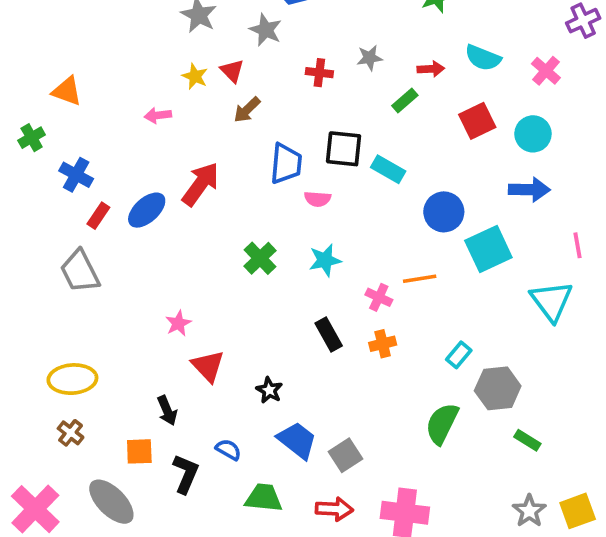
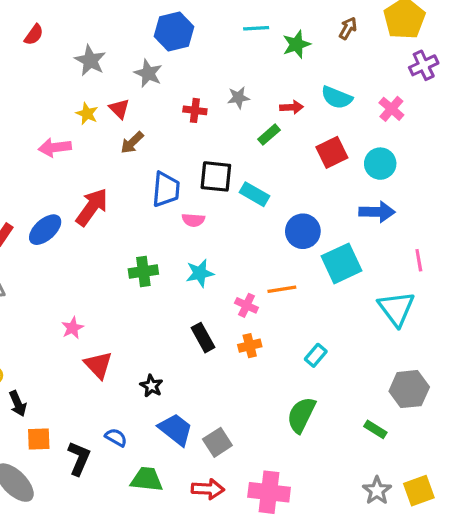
pink arrow: (158, 115) -> (55, 147), size x1.4
green cross: (260, 258) -> (143, 272), turned 36
gray hexagon: (498, 388) -> (409, 389), moved
black arrow: (167, 411) -> (18, 404), moved

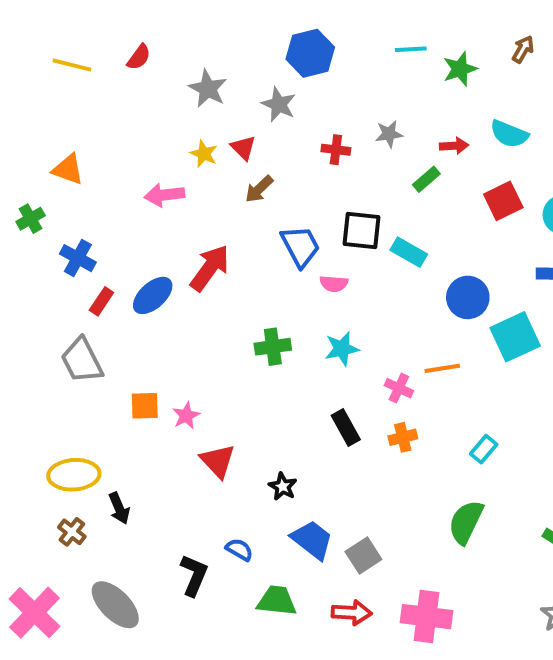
blue trapezoid: (166, 189) -> (300, 246), turned -33
orange square: (39, 439) -> (145, 406), moved

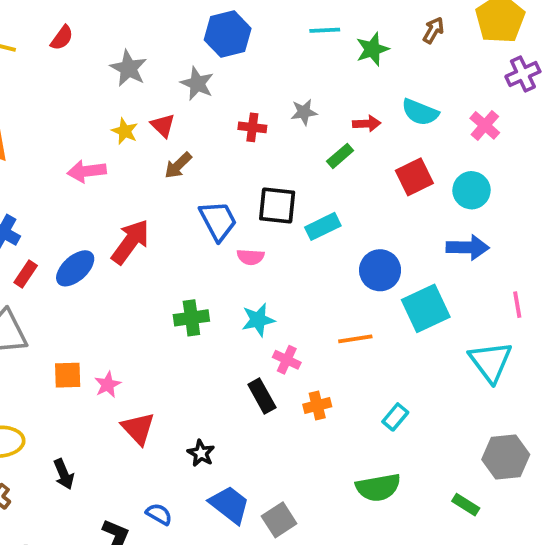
cyan rectangle: (409, 252) -> (323, 226), turned -56
pink cross: (399, 388) -> (287, 360), moved
black arrow: (119, 508) -> (64, 474), moved
green semicircle: (466, 522) -> (378, 487), turned -126

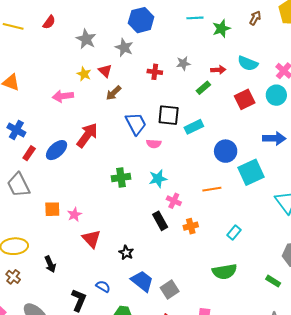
cyan circle: (471, 190) -> (276, 95), moved

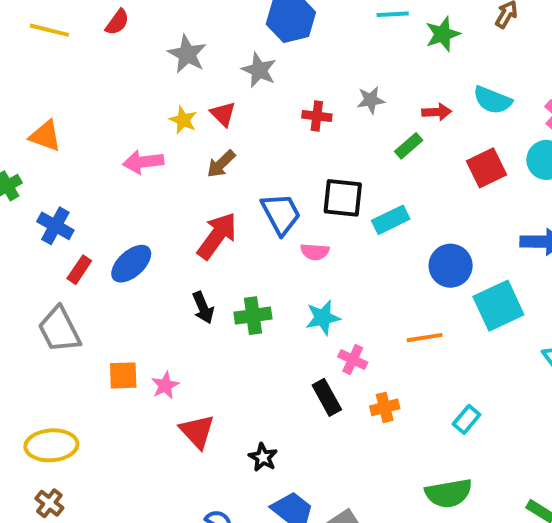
brown arrow: (114, 93) -> (221, 164), moved
red arrow: (87, 135) -> (217, 236), moved
black arrow: (50, 264) -> (203, 308), moved

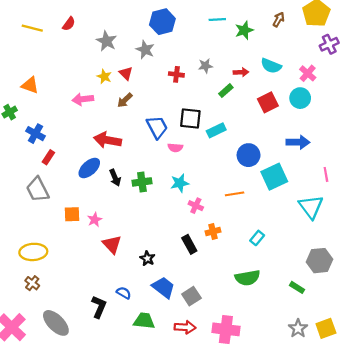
red arrow: (217, 236) -> (108, 140), moved, turned -116
blue ellipse: (131, 264) -> (89, 168), moved
black rectangle: (327, 397) -> (189, 244), moved

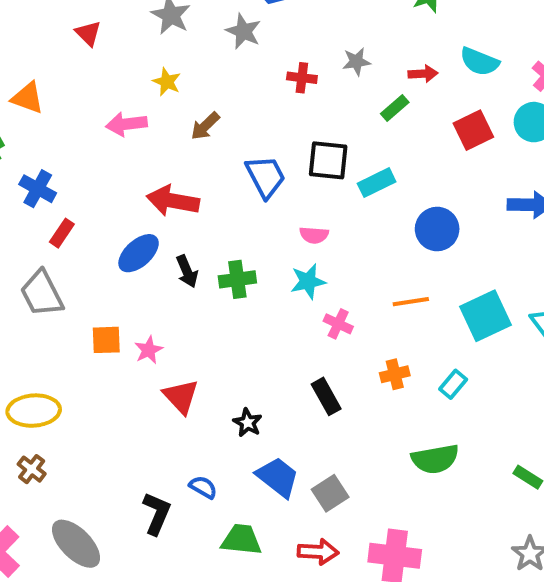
red triangle: (126, 73) -> (88, 33), moved
pink semicircle: (175, 148) -> (314, 235), moved
cyan square: (274, 177) -> (486, 316), moved
orange cross: (213, 231) -> (395, 374), moved

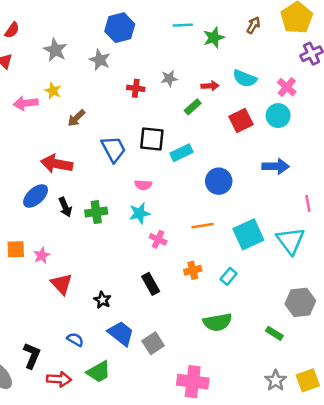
pink arrow: (126, 124) -> (26, 103), moved
black L-shape: (157, 513) -> (32, 356), moved
green trapezoid: (241, 540) -> (99, 372), turned 145
red arrow: (318, 552) -> (59, 379), moved

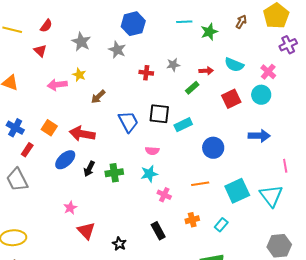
black arrow: (65, 207) -> (89, 169), turned 49
orange square: (16, 249) -> (49, 128), moved, turned 35

